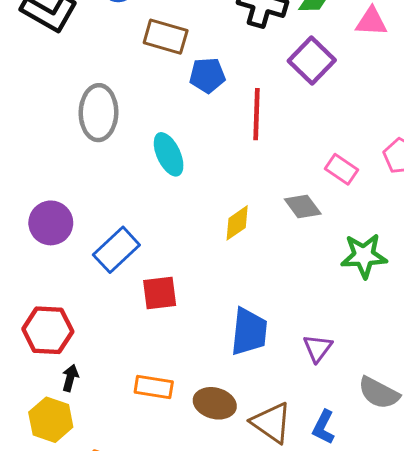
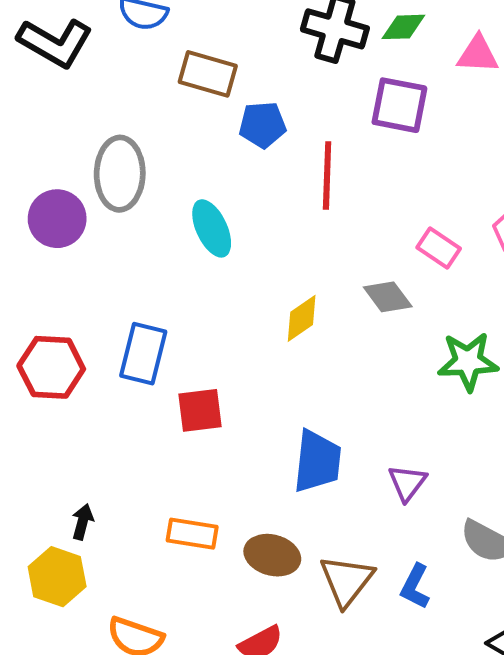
purple square: (312, 60) -> (399, 105), turned -33
purple circle: (51, 223) -> (57, 219), moved
blue rectangle: (116, 250) -> (143, 354), turned -33
red hexagon: (48, 330) -> (51, 367), moved
brown triangle: (271, 423) -> (347, 581), turned 33

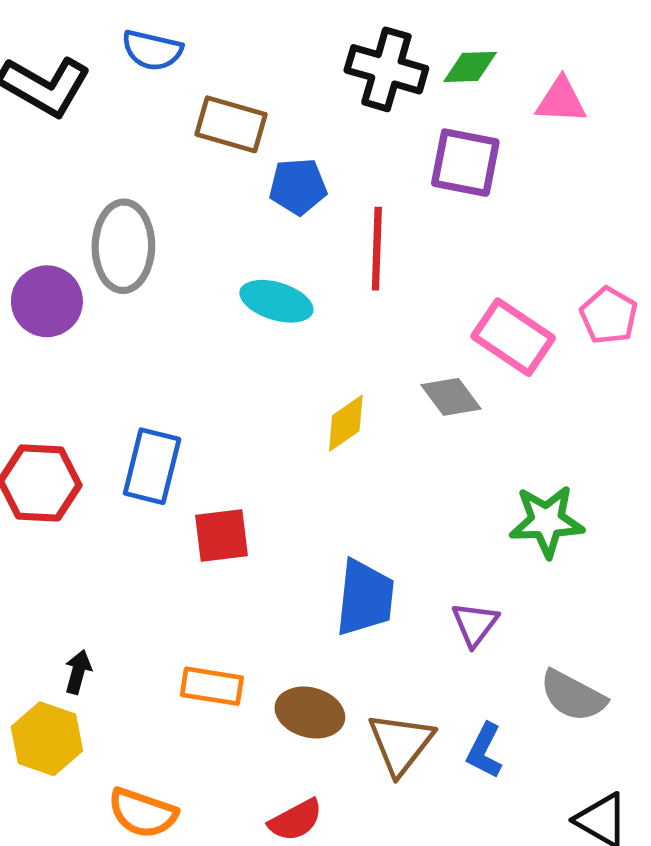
cyan ellipse: (212, 228) -> (276, 301), moved, turned -48
pink rectangle: (439, 248) -> (513, 337), size x1.5
green star: (468, 361) -> (547, 521), moved

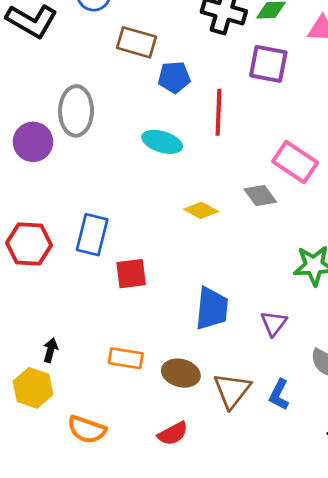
yellow diamond: (346, 423) -> (201, 210), turned 64

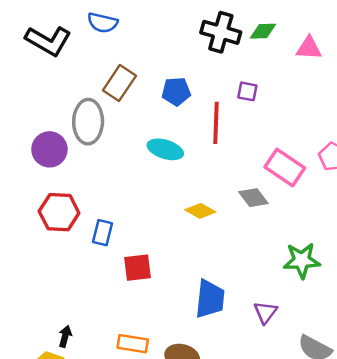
brown rectangle: (137, 42) -> (119, 83), moved, turned -72
purple square: (268, 64) -> (247, 91), moved, size x0.6
blue rectangle: (92, 235) -> (103, 233), size x0.7
red hexagon: (29, 244) -> (59, 212), moved

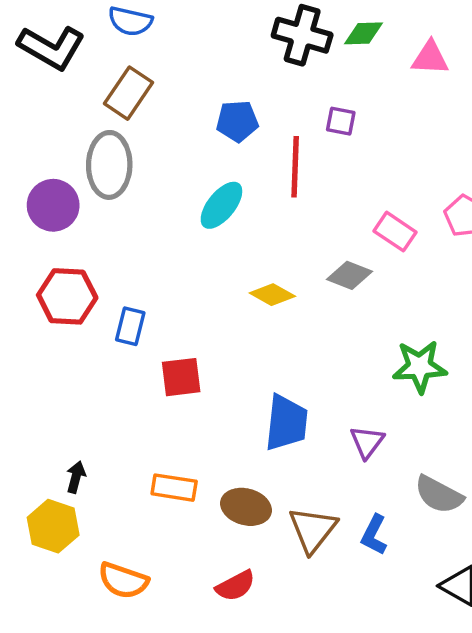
brown rectangle: (119, 83) -> (129, 93), moved
cyan ellipse: (165, 149) -> (221, 205), turned -68
pink rectangle: (285, 167) -> (395, 232), size x0.7
gray diamond: (253, 198) -> (349, 275), turned -32

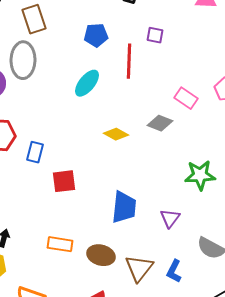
brown rectangle: (129, 93) -> (34, 19), turned -52

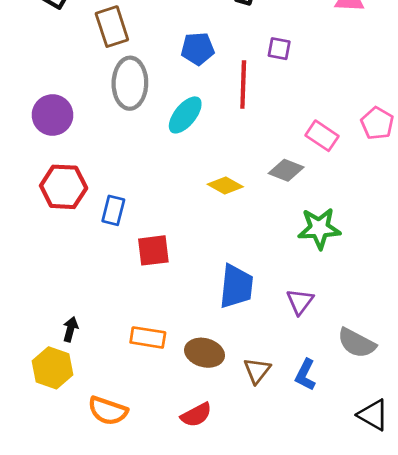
gray ellipse: (23, 60) -> (130, 83), moved
green star: (200, 175) -> (319, 228), moved
brown triangle: (139, 268) -> (257, 371), size x0.7

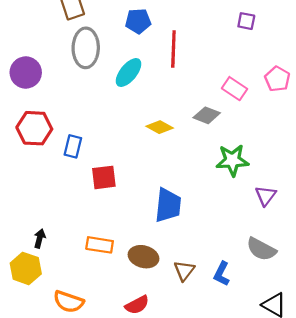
purple square: (279, 49) -> (246, 21), moved
purple triangle: (300, 302) -> (266, 196), moved

